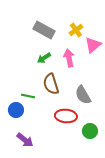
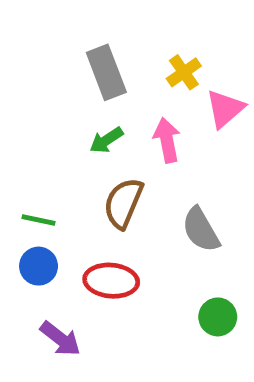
gray rectangle: (44, 30) -> (106, 72), turned 40
brown semicircle: (51, 84) -> (123, 203), turned 40
green line: (28, 96) -> (39, 220), moved
red ellipse: (66, 116) -> (111, 281), moved

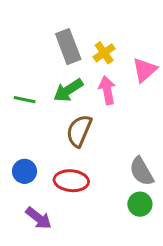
yellow cross: (184, 72) -> (104, 53), moved
green arrow: (106, 140) -> (68, 90), size x1.4
green line: (39, 220) -> (25, 100), moved
gray semicircle: (201, 230) -> (142, 171), moved

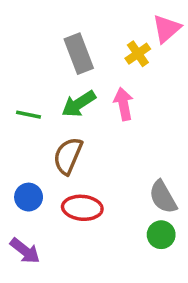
yellow cross: (104, 53) -> (138, 54), moved
pink triangle: (145, 70) -> (167, 29), moved
brown semicircle: (79, 131) -> (68, 156), moved
purple arrow: (39, 218) -> (25, 251), moved

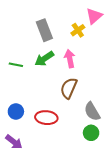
brown semicircle: (68, 156) -> (69, 88), moved

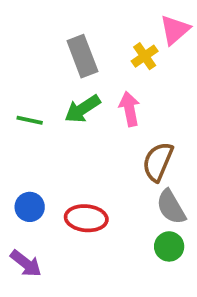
brown semicircle: (69, 88) -> (158, 162), moved

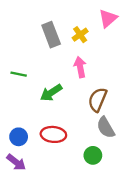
yellow cross: (145, 56) -> (80, 35), moved
green arrow: (82, 109) -> (51, 93), moved
blue circle: (30, 207) -> (19, 137), moved
green circle: (169, 246) -> (93, 155), moved

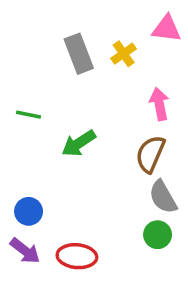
pink triangle: (108, 18) -> (167, 29), turned 48
pink arrow: (80, 67) -> (159, 104), moved
red ellipse: (53, 134) -> (77, 256), moved
green circle: (93, 155) -> (158, 235), moved

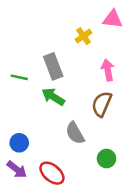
gray rectangle: (79, 54) -> (53, 66), moved
green arrow: (79, 143) -> (53, 97), turned 65
gray semicircle: (163, 197) -> (75, 133), moved
red ellipse: (77, 256) -> (52, 173), turned 35

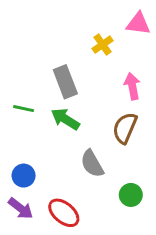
green line: (19, 77) -> (24, 109), moved

